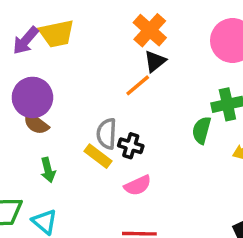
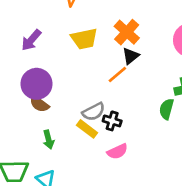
yellow trapezoid: (57, 34) -> (84, 39), moved
gray semicircle: (107, 134) -> (94, 112), turned -120

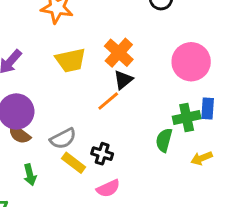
gray semicircle: (94, 112) -> (63, 139), moved

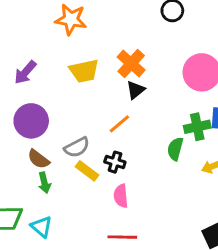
orange line: (108, 101) -> (119, 124), moved
brown semicircle: (19, 134) -> (39, 159), moved
pink semicircle: (108, 188) -> (121, 196), turned 110

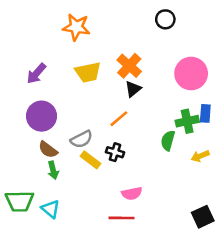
pink semicircle: (121, 196) -> (132, 193), moved, turned -96

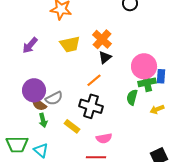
pink circle: (191, 74) -> (144, 66), moved
purple circle: (41, 116) -> (34, 90), moved
gray semicircle: (81, 139) -> (54, 98), moved
black cross: (115, 152) -> (91, 106), size x1.6
yellow rectangle: (90, 160) -> (72, 126), moved

